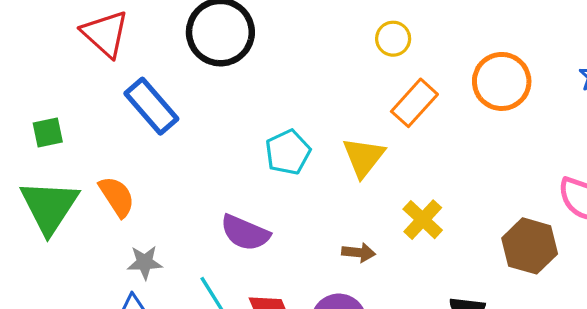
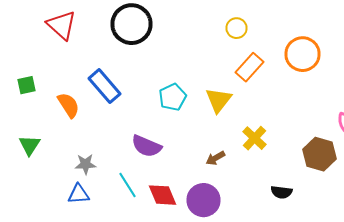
blue rectangle: (151, 106) -> (104, 86), moved
orange semicircle: (117, 197) -> (68, 105), moved
green triangle: (49, 206) -> (30, 145), moved, size x0.6
brown arrow: (359, 253) -> (216, 158), turned 144

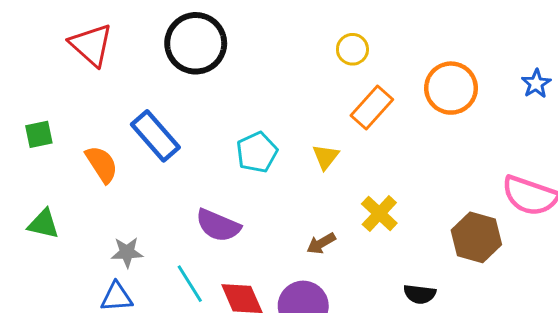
yellow triangle: (218, 100) -> (326, 157), size x0.7
green triangle: (30, 145) -> (43, 224), turned -50

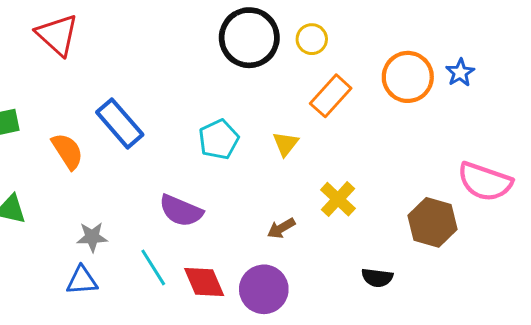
black circle: (196, 43) -> (249, 38), moved
blue star: (536, 84) -> (460, 73), moved

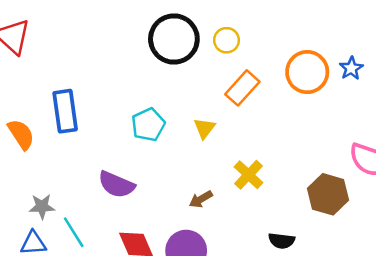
blue rectangle: (120, 123) -> (65, 111), turned 33
cyan line: (153, 267) -> (74, 232), moved

